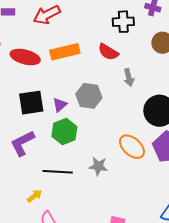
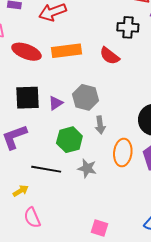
gray arrow: (129, 77) -> (100, 125), moved
green hexagon: (64, 131) -> (69, 140), moved
orange ellipse: (132, 147) -> (123, 152), turned 48

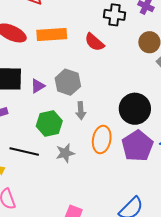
gray star: (87, 168) -> (65, 153), turned -30

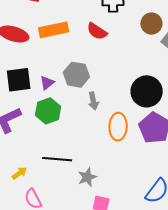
green hexagon: (49, 123) -> (48, 111), moved
black line: (24, 152) -> (57, 159), moved
gray star: (65, 153) -> (87, 177), moved

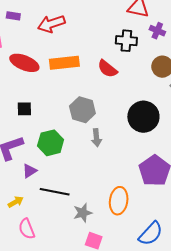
black square: (19, 80) -> (24, 109), size x0.6
purple triangle: (47, 83) -> (30, 171), moved
black circle: (147, 91) -> (143, 117), moved
orange ellipse: (118, 127) -> (119, 201), moved

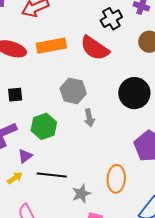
black cross: (126, 41) -> (111, 19), turned -30
red semicircle: (107, 69) -> (95, 48), size x1.4
yellow arrow: (16, 202) -> (15, 178), moved

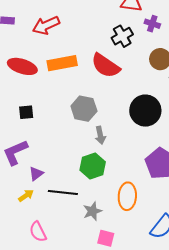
green hexagon: (44, 126) -> (93, 166), moved

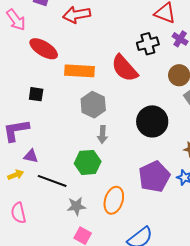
orange rectangle: (62, 63) -> (79, 71), moved
purple triangle: (36, 174) -> (31, 156), turned 35

